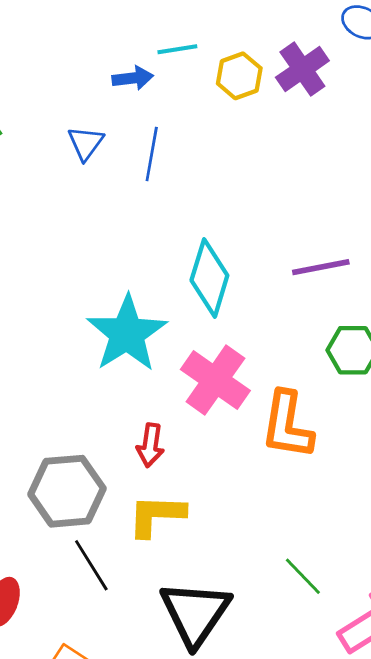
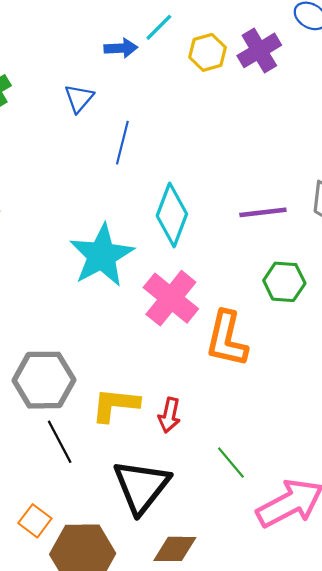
cyan line: (177, 49) -> (159, 27), turned -40
blue line: (152, 154) -> (122, 143), moved
red arrow: (150, 445) -> (169, 415), moved

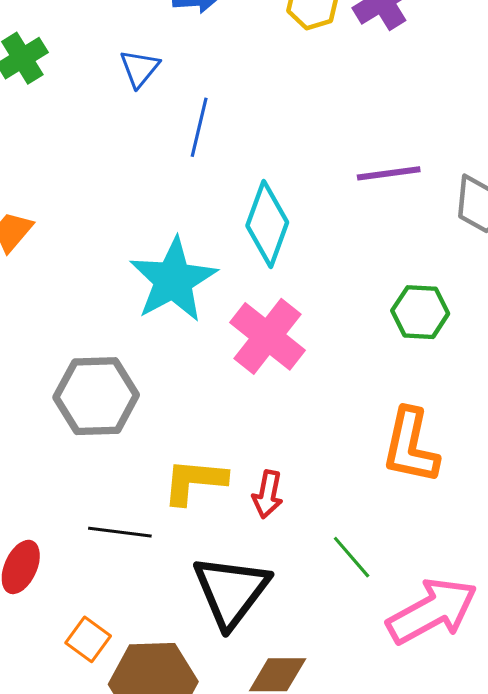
purple line: (263, 212) -> (389, 173), moved
orange L-shape: (227, 339) -> (410, 446), moved
gray hexagon: (44, 380) -> (96, 396), moved
black line: (60, 442) -> (120, 532), turned -54

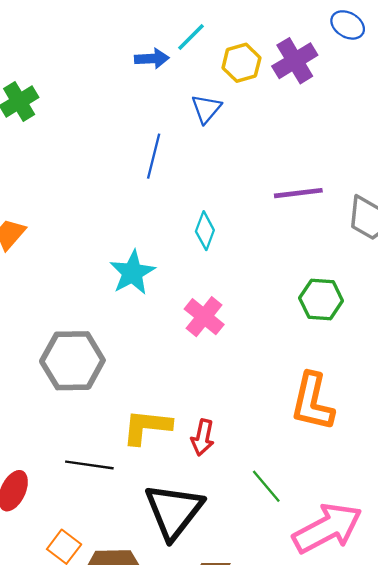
blue triangle: (140, 68) -> (206, 109), moved
cyan diamond: (267, 224) -> (205, 231), size x0.6
cyan star: (173, 280) -> (132, 273), size x0.7
pink cross: (268, 336) -> (204, 317), size x0.7

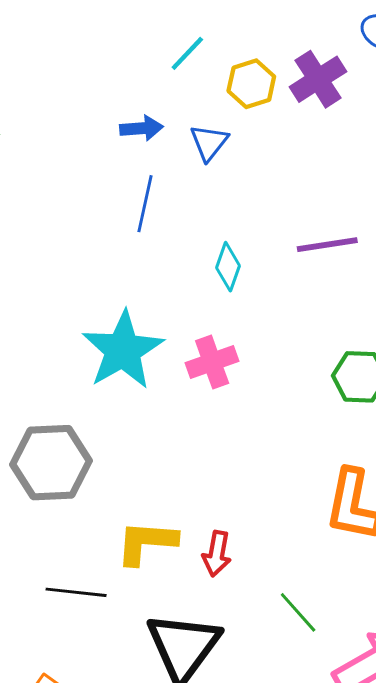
blue arrow: (152, 59) -> (141, 128), moved
cyan diamond: (205, 231) -> (228, 267), moved
cyan star: (132, 273) -> (123, 350), size x1.4
pink cross: (204, 317) -> (212, 362), moved, turned 33

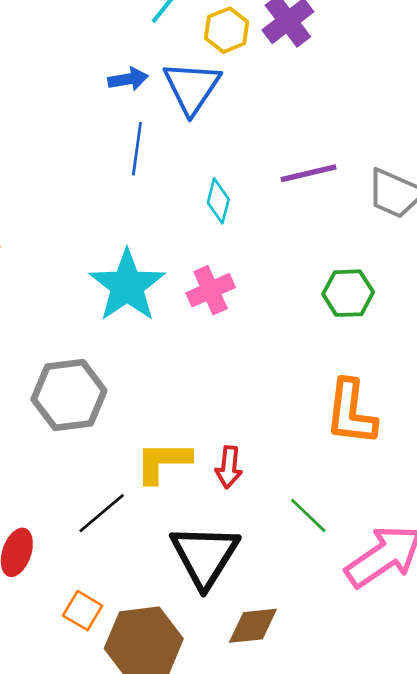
blue triangle: (209, 142) -> (192, 87), size x1.6
black line: (76, 592) -> (102, 513), turned -42

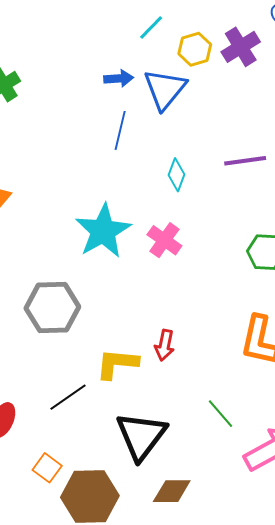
pink cross: (211, 290) -> (164, 240), turned -36
red arrow: (229, 467) -> (165, 345), moved

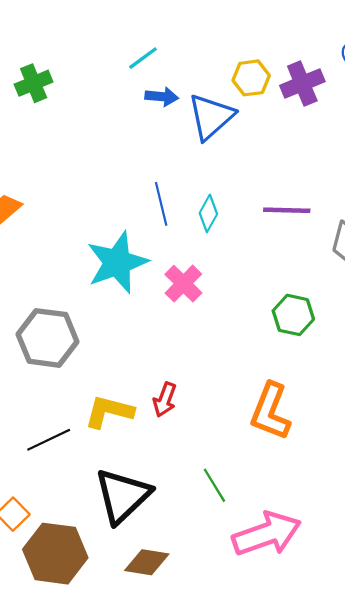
cyan line: (151, 27) -> (143, 58), moved
blue line: (120, 130) -> (161, 204), moved, turned -36

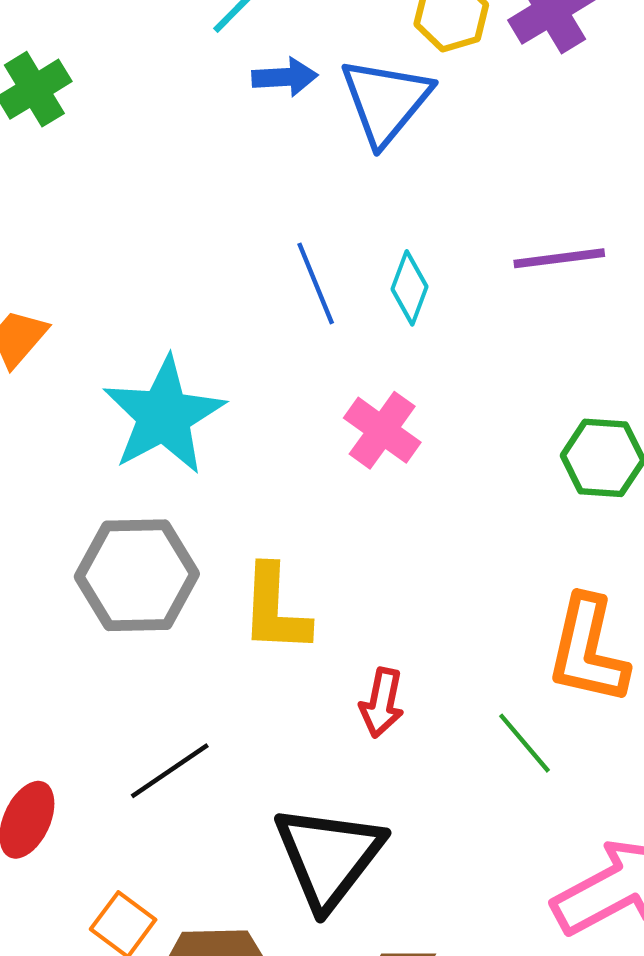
cyan star: (117, 262) -> (164, 416), moved
red arrow: (165, 400) -> (382, 703), moved
yellow L-shape: (109, 412) -> (275, 609), moved, turned -93
green line: (214, 485) -> (524, 743), moved

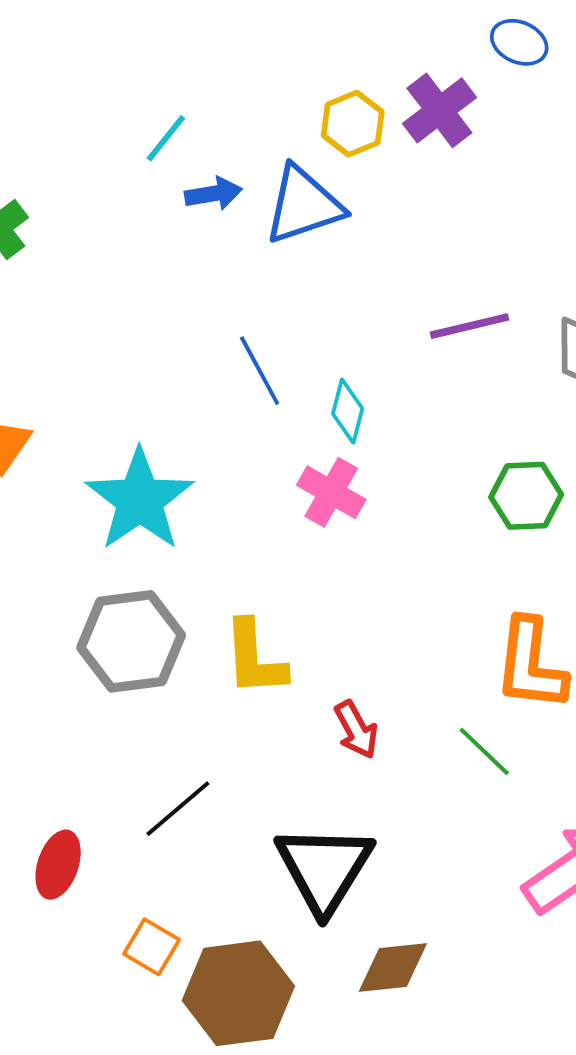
blue triangle: (386, 101) -> (304, 205), turned 38
cyan diamond: (409, 288) -> (348, 411), moved
red arrow: (382, 703) -> (356, 730), turned -34

